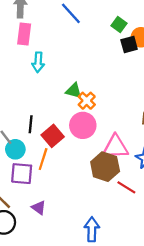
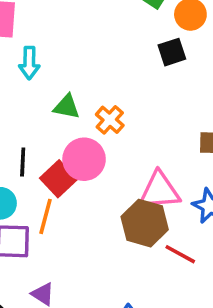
black square: (129, 44) -> (172, 52), moved
green triangle: (74, 91) -> (67, 107), moved
pink circle: (83, 125) -> (84, 159), moved

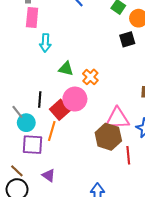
red line: (180, 254) -> (128, 155), turned 54

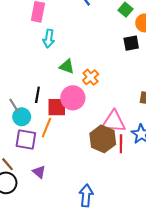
red square: (60, 110) -> (57, 107), turned 36
red line: (128, 155) -> (121, 144), moved

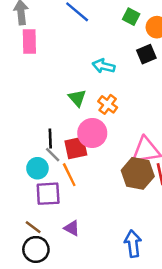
cyan arrow: (49, 39) -> (104, 66), moved, turned 108
green triangle: (67, 66) -> (77, 98), turned 42
gray line: (14, 105) -> (53, 155), moved
orange line: (46, 128) -> (69, 175), turned -36

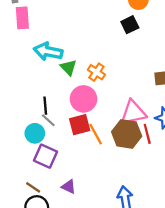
cyan arrow: (104, 66) -> (48, 51), moved, size x1.4
red square: (76, 148) -> (80, 125), moved
orange line: (69, 175) -> (96, 134), moved
purple square: (48, 194) -> (46, 156), turned 30

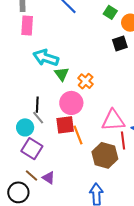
brown hexagon: (127, 134) -> (105, 155), moved
brown line: (33, 187) -> (32, 176), moved

